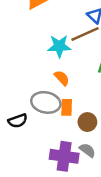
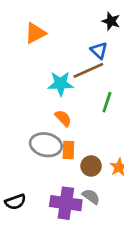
black semicircle: (18, 121) -> (15, 202), moved

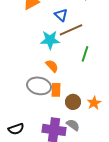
blue triangle: (99, 50) -> (61, 15), moved

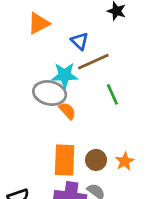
green line: (85, 54) -> (112, 94), turned -42
gray ellipse: (39, 86) -> (50, 93), moved
orange rectangle: (56, 90) -> (65, 160), moved, size x1.6

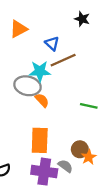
green line: (112, 94) -> (89, 106), moved, turned -54
brown circle: (96, 160) -> (80, 149), moved
orange star: (125, 161) -> (89, 157), moved

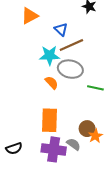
gray ellipse: (27, 86) -> (70, 69), moved

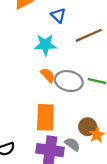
brown line: (71, 45) -> (89, 35), moved
gray ellipse: (70, 69) -> (69, 81), moved

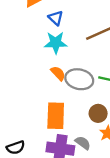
blue triangle: (58, 15) -> (56, 18), moved
brown circle: (88, 127) -> (98, 113), moved

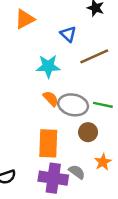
blue triangle: (56, 18) -> (68, 34), moved
brown circle: (98, 113) -> (88, 132), moved

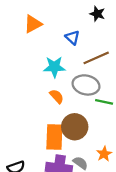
gray ellipse: (73, 105) -> (86, 85), moved
brown circle: (88, 132) -> (75, 127), moved, size x1.5

